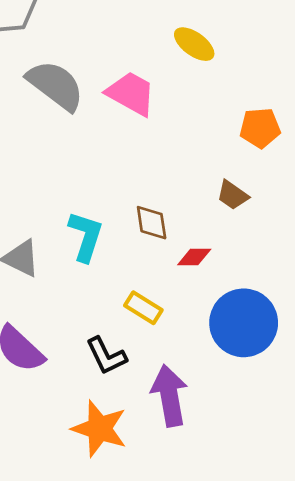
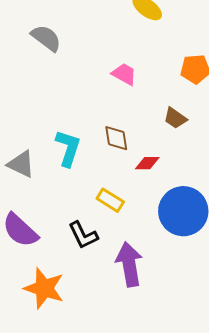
gray semicircle: (55, 85) -> (46, 38), size x0.7
pink trapezoid: (131, 94) -> (124, 74), moved, size x0.7
orange star: (99, 429) -> (44, 288), moved

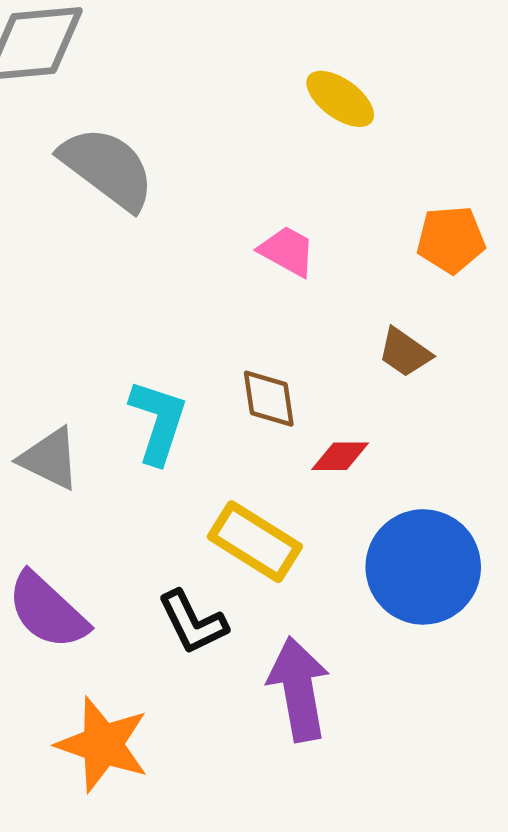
gray semicircle: (46, 38) -> (107, 168), size x1.4
yellow rectangle: (110, 200) -> (255, 542), size x1.4

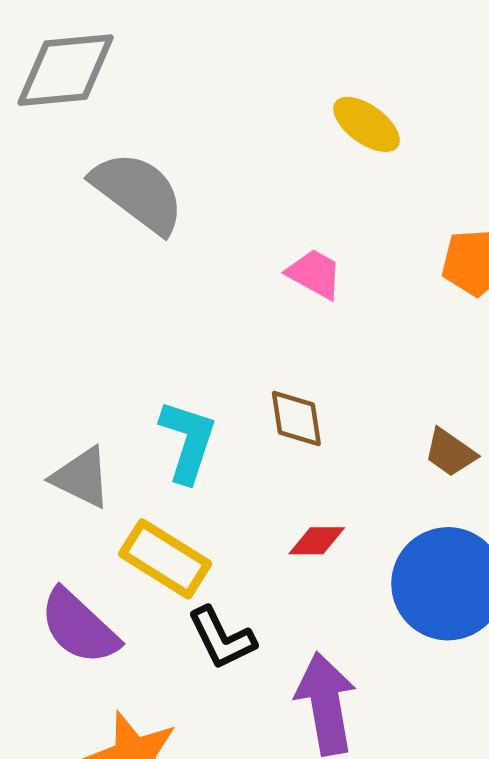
brown trapezoid: (405, 353) -> (450, 453), moved
red diamond: (340, 456) -> (317, 541), moved
yellow rectangle: (255, 542) -> (165, 559), moved

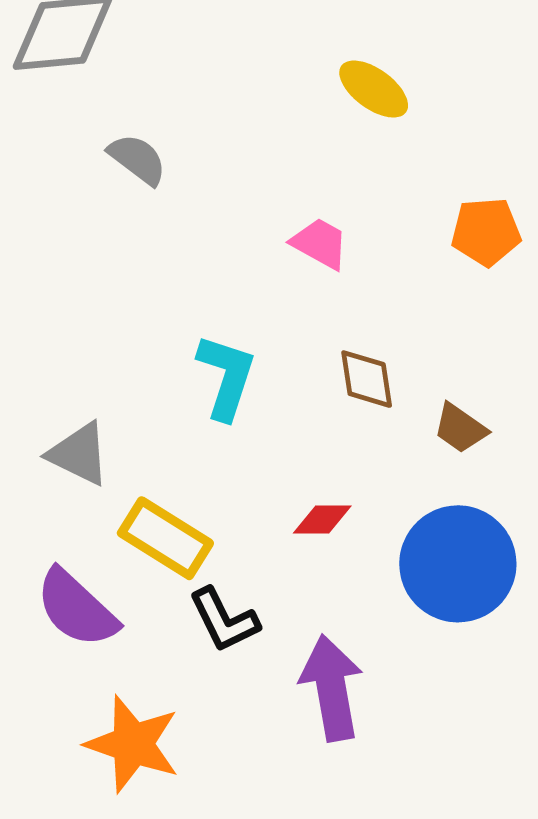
gray semicircle: (138, 192) -> (137, 159), size x0.6
brown diamond: (296, 419) -> (367, 379), moved
cyan L-shape: (188, 441) -> (226, 377), moved

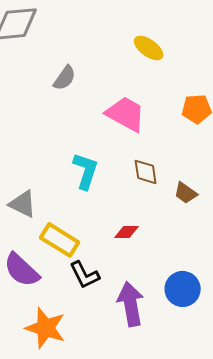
gray semicircle: (137, 159) -> (65, 78), moved, turned 88
pink trapezoid: (320, 243) -> (126, 114), size x1.6
blue circle: (458, 564) -> (183, 289), moved, size x0.7

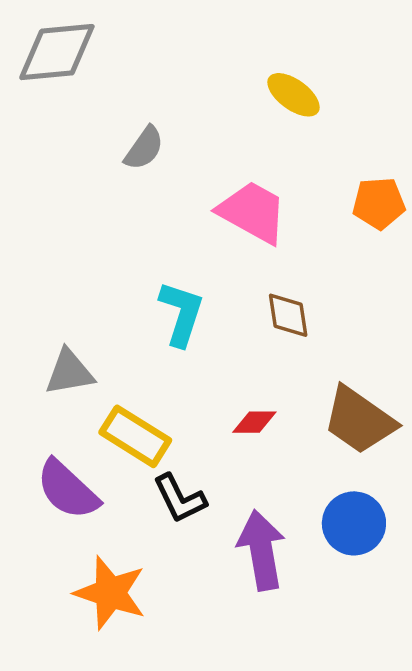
brown trapezoid: (186, 193) -> (359, 420), moved, size x1.8
gray triangle: (23, 204) -> (69, 372), turned -36

